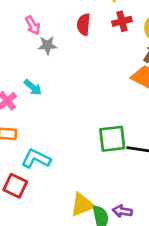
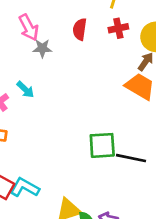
pink arrow: (33, 25) -> (29, 27), size x1.4
cyan L-shape: (36, 159) -> (25, 188), moved

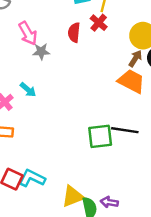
red cross: (118, 28) -> (99, 23), moved, turned -35
black line: (131, 158) -> (125, 130), moved

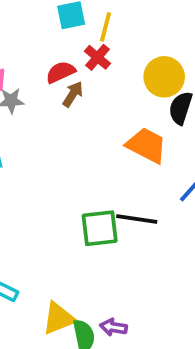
red semicircle: (74, 33) -> (61, 72), turned 60
brown arrow: (135, 58) -> (73, 94), moved

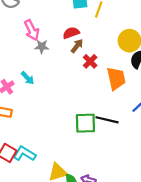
red cross: (97, 57) -> (90, 61), moved
orange trapezoid: (147, 145) -> (116, 79), turned 45

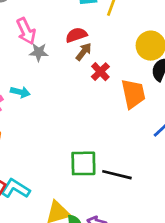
cyan arrow: (28, 78) -> (20, 92), turned -32
black line: (107, 120) -> (117, 175), moved
green square: (85, 123) -> (83, 163), moved

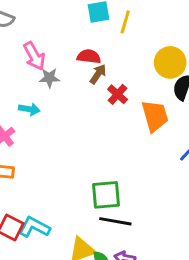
red semicircle: (76, 35) -> (89, 56), turned 30
cyan arrow: (20, 92) -> (29, 109), moved
black line: (117, 175) -> (115, 221), moved

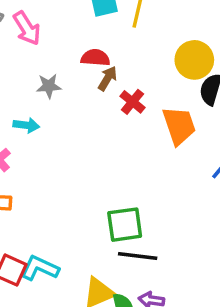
pink arrow: (34, 56) -> (27, 28), moved

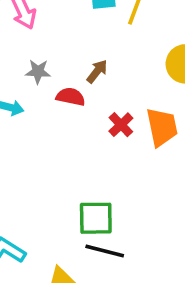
red semicircle: (95, 58) -> (71, 97), moved
red cross: (132, 102) -> (121, 125), moved

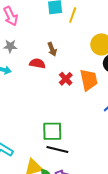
brown arrow: (97, 71) -> (52, 49), turned 120
gray star: (38, 72) -> (10, 46), moved

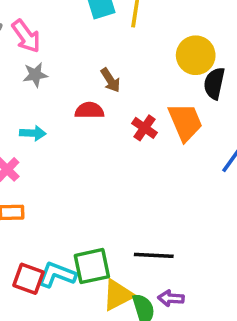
gray star: (10, 46) -> (35, 75), moved
green square: (52, 131) -> (92, 266), moved

